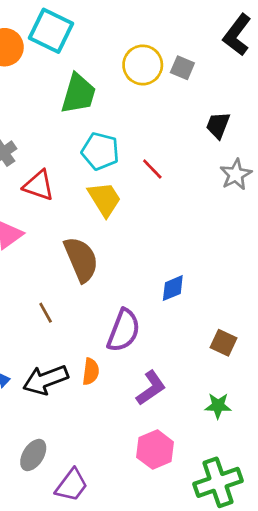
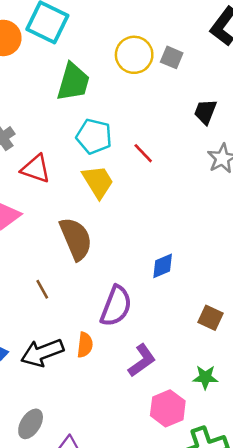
pink hexagon: (155, 450) -> (168, 408), moved

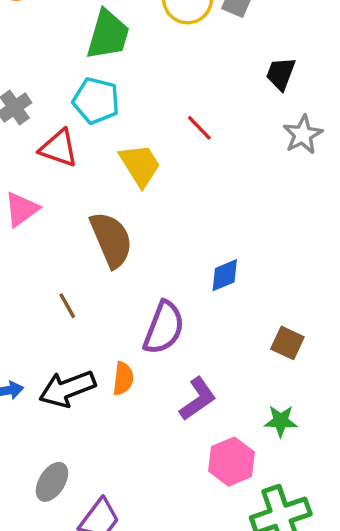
cyan pentagon: (94, 136) -> (96, 101), moved

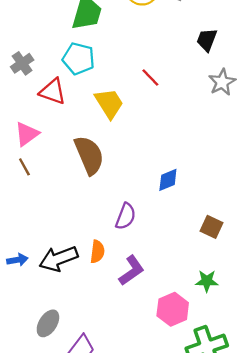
brown line: (67, 306) -> (24, 167), moved
purple semicircle: (164, 328) -> (126, 216), size x0.7
purple L-shape: (198, 399) -> (131, 270), moved

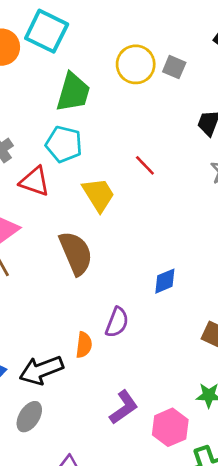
orange semicircle: (97, 252) -> (84, 345), moved
purple L-shape: (131, 270) -> (124, 407), moved
gray ellipse: (48, 323) -> (29, 417), moved

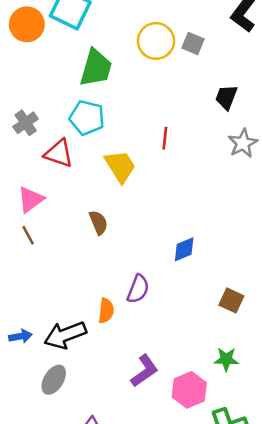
red line: (145, 165) -> (165, 138), turned 50
brown semicircle: (76, 253) -> (98, 222), size x0.6

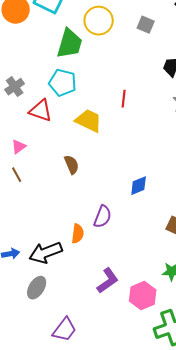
yellow circle: (156, 41) -> (99, 21), moved
yellow trapezoid: (120, 166) -> (89, 121), turned -32
pink triangle: (31, 199) -> (19, 147), size x0.7

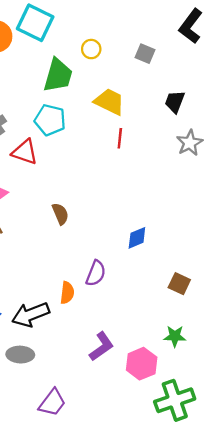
yellow circle: (99, 21) -> (91, 49), size x0.6
yellow trapezoid: (89, 121) -> (110, 102), moved
gray ellipse: (37, 288) -> (20, 355), turned 60

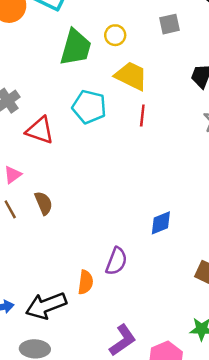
yellow circle: (91, 49) -> (115, 35), moved
gray square: (145, 54) -> (170, 24), turned -36
cyan pentagon: (50, 120) -> (89, 107), moved
brown semicircle: (60, 214) -> (44, 203), moved

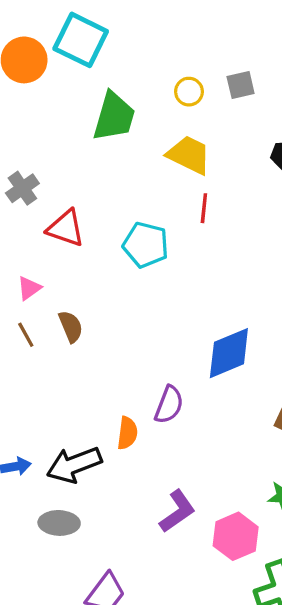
yellow circle: (115, 35) -> (189, 92), moved
cyan pentagon: (89, 107) -> (146, 245), moved
blue diamond: (161, 223) -> (229, 353), size x1.6

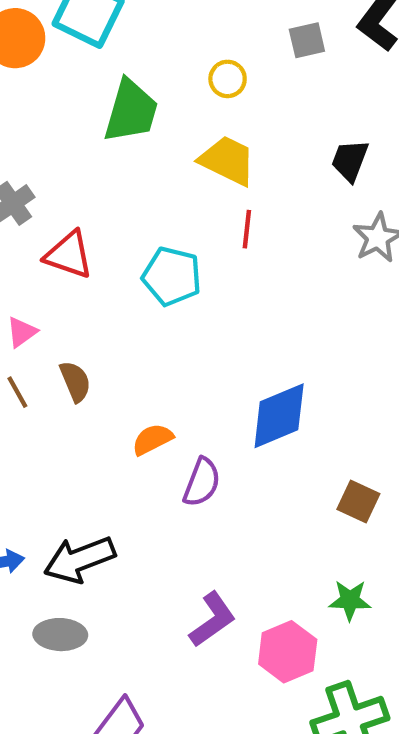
gray square: (241, 85) -> (307, 40), moved
orange semicircle: (127, 433) -> (152, 439), moved, turned -124

